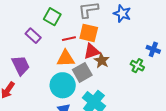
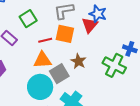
green square: (52, 17) -> (28, 19), turned 30
red triangle: (92, 51) -> (90, 25), moved, turned -30
green cross: (137, 66) -> (114, 65), size x1.6

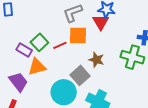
green square: (28, 19) -> (39, 42), moved
orange triangle: (42, 60) -> (37, 67), moved

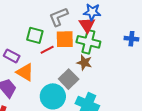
green square: (39, 42) -> (35, 35), moved, turned -30
green cross: (132, 57) -> (88, 42), moved
orange triangle: (37, 67) -> (25, 72), turned 48

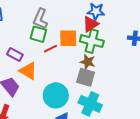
gray L-shape: (59, 17) -> (40, 19), moved, turned -45
red triangle: (87, 25) -> (91, 24), turned 30
gray square: (69, 79) -> (86, 77), moved, turned -30

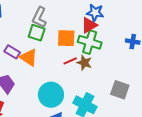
red line: (50, 49) -> (70, 61), moved
orange triangle: (28, 71) -> (29, 57), moved
gray square: (86, 77) -> (120, 90), moved

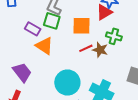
green cross: (90, 42) -> (114, 36), moved, size x0.7
purple rectangle: (12, 52) -> (33, 29), moved

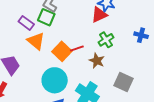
orange square: (81, 26) -> (62, 51), moved, turned 36
green cross: (114, 36) -> (106, 40), turned 35
brown star: (100, 50) -> (97, 61), moved

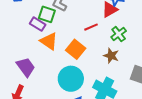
green square: (46, 17) -> (47, 14), moved
red line: (77, 49) -> (91, 27), moved

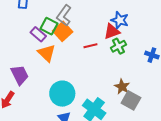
green cross: (119, 34) -> (119, 46), moved
orange square: (76, 49) -> (63, 31), moved
brown star: (111, 56) -> (122, 87), moved

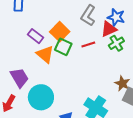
gray L-shape: (64, 15) -> (88, 15), moved
green square: (49, 26) -> (63, 47), moved
cyan circle: (62, 94) -> (41, 97), moved

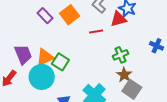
green cross: (116, 43) -> (120, 55), moved
green square: (63, 47) -> (60, 62), moved
orange triangle: (45, 54) -> (45, 57), moved, turned 48

